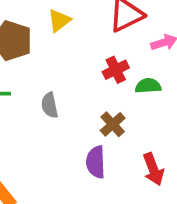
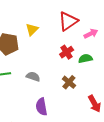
gray semicircle: (50, 105) -> (33, 77), turned 128
purple semicircle: (96, 162) -> (41, 107), moved

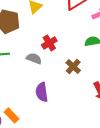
red cross: (67, 52) -> (49, 43), moved

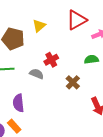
purple semicircle: (42, 92) -> (18, 103), moved

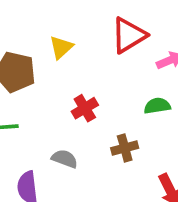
gray semicircle: (37, 74) -> (65, 159), moved
brown cross: (73, 82) -> (125, 148), turned 32

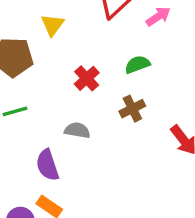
green semicircle: (157, 106) -> (137, 64), moved

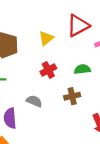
yellow triangle: (52, 25) -> (46, 38), moved

